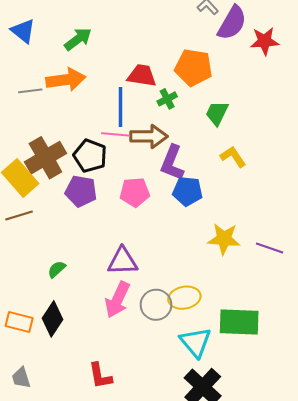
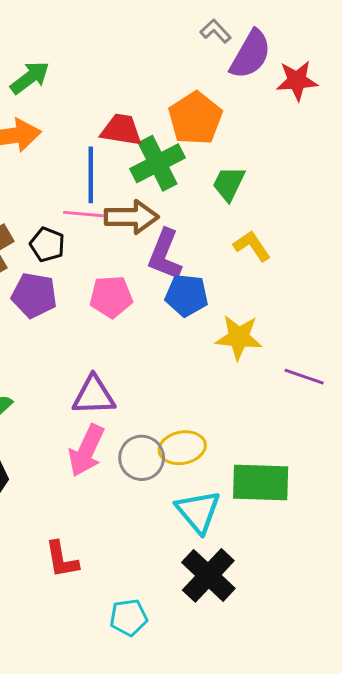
orange pentagon: (194, 67) -> (195, 118), turned 30
green cross: (167, 99) -> (158, 163), size x1.8
black pentagon: (90, 156) -> (47, 245), size x0.7
yellow star: (224, 239) -> (239, 337), moved

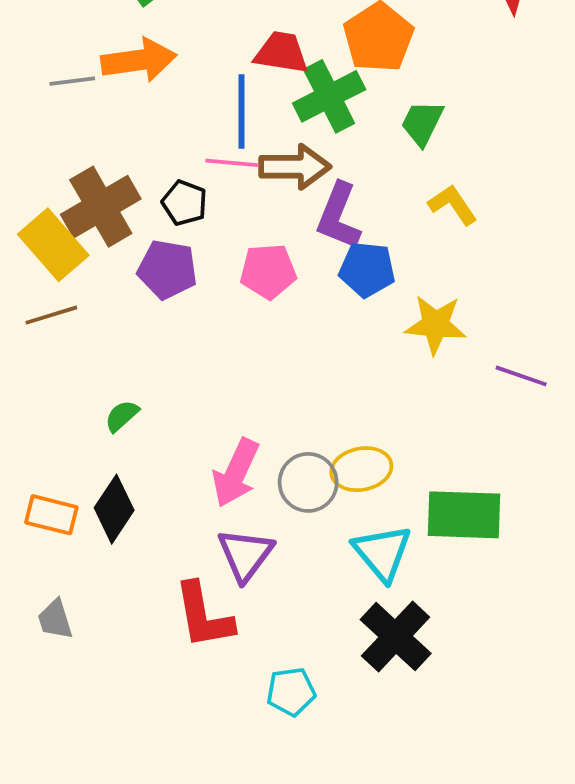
purple triangle: (94, 395) -> (245, 555), moved, turned -51
red L-shape: (62, 559) -> (204, 616), size x1.4

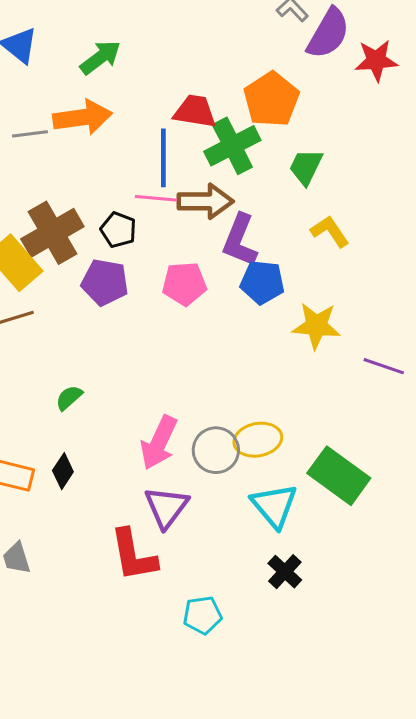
black diamond: (114, 509) -> (63, 471), size x0.7
green rectangle: (464, 515) -> (339, 476), turned 34
black cross: (396, 636) -> (285, 572), size x0.6

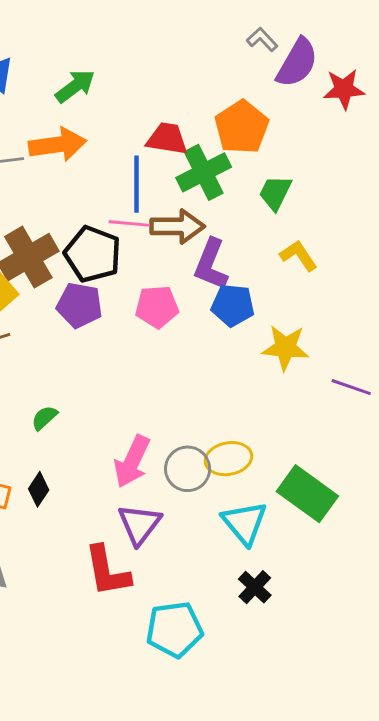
black pentagon: (118, 230) -> (93, 254), size x1.6
cyan pentagon: (202, 615) -> (174, 629), size x1.5

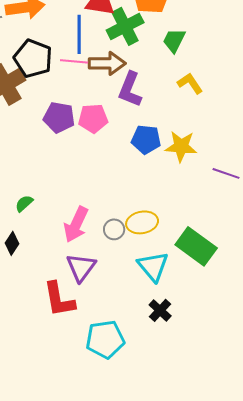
black pentagon: (93, 254) -> (33, 58), moved
purple pentagon: (79, 305) -> (59, 117), moved
blue pentagon: (233, 305) -> (146, 139), moved
green semicircle: (44, 418) -> (24, 203), moved
gray circle: (188, 469) -> (114, 229), size x0.7

